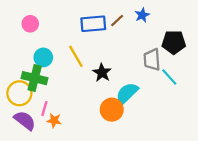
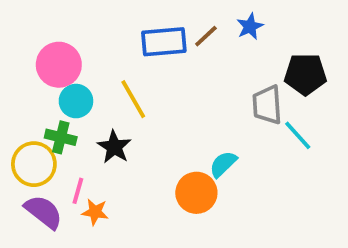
pink circle: (30, 24) -> (59, 65), moved, size x1.5
black star: (102, 73) -> (114, 147), moved
green cross: (35, 78) -> (61, 137), size x0.7
cyan semicircle: (127, 93) -> (223, 164), size x0.7

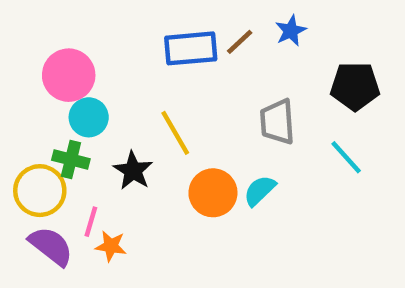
yellow line: (133, 99) -> (175, 133), moved
gray trapezoid: (267, 105) -> (277, 122), moved
orange circle: (196, 193) -> (213, 193), moved

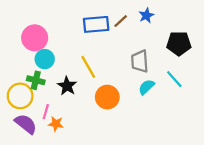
cyan semicircle: (260, 191) -> (146, 87), moved

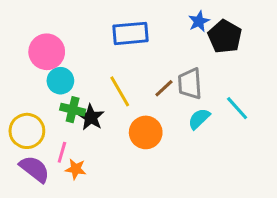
brown line: (121, 21) -> (164, 88), moved
black pentagon: (179, 43) -> (225, 37), moved, turned 30
green cross: (36, 80) -> (73, 110), moved

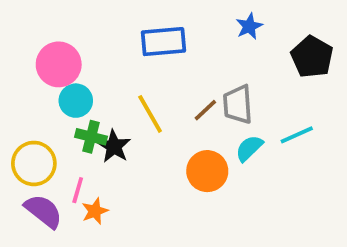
black pentagon: (225, 37) -> (312, 57), moved
cyan line: (237, 108) -> (297, 135), turned -72
orange circle: (146, 132) -> (207, 171), moved
orange star: (76, 169) -> (95, 211), turned -30

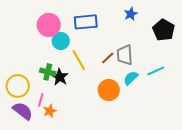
pink circle: (59, 64) -> (49, 25), moved
cyan circle: (76, 101) -> (61, 41), moved

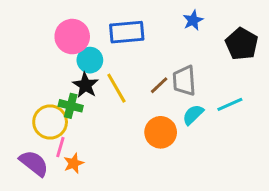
black star: (60, 77) -> (85, 85), moved
yellow circle: (18, 86) -> (50, 122), moved

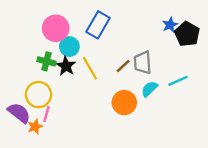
blue star: (193, 20) -> (170, 25), moved
blue rectangle: (127, 32) -> (98, 25), turned -55
green cross: (71, 106) -> (46, 61), moved
purple semicircle: (34, 163) -> (19, 113), moved
orange star: (74, 163) -> (35, 127), moved

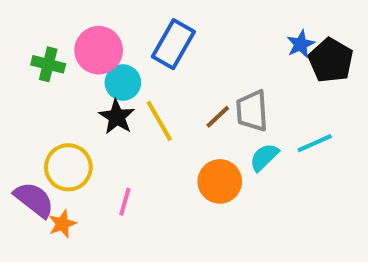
green cross: (46, 61) -> (48, 64), moved
pink line: (46, 114) -> (125, 202), moved

